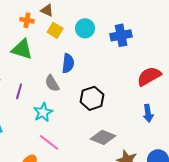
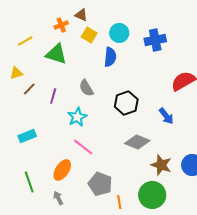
orange cross: (27, 20) -> (61, 25), turned -32
blue semicircle: (68, 63) -> (110, 57), moved
blue arrow: (148, 113) -> (166, 116), moved, turned -30

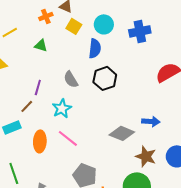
green triangle: (56, 54) -> (41, 45), size x0.6
brown line: (29, 89) -> (27, 106), moved
black hexagon: (126, 103) -> (105, 78), moved
blue arrow: (166, 116) -> (151, 121), moved, turned -48
orange ellipse: (62, 170) -> (40, 141), moved, turned -30

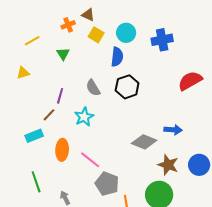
green triangle: (41, 45) -> (63, 54), turned 40
pink line: (68, 138) -> (90, 160), moved

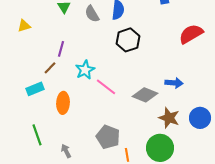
gray semicircle: (93, 88) -> (92, 14), moved
pink line: (90, 160) -> (106, 87), moved

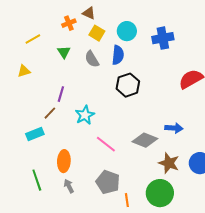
pink line: (106, 87) -> (106, 144), moved
orange ellipse: (63, 103) -> (64, 161), moved
gray arrow: (66, 151) -> (69, 186), moved

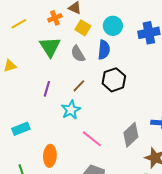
yellow line: (33, 39) -> (19, 24), moved
green triangle: (64, 52) -> (50, 47), size x1.6
brown line: (50, 113) -> (79, 86), moved
gray diamond: (145, 140) -> (131, 135), turned -65

